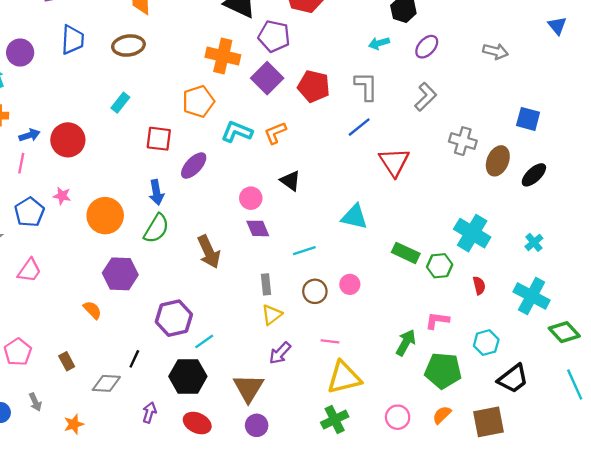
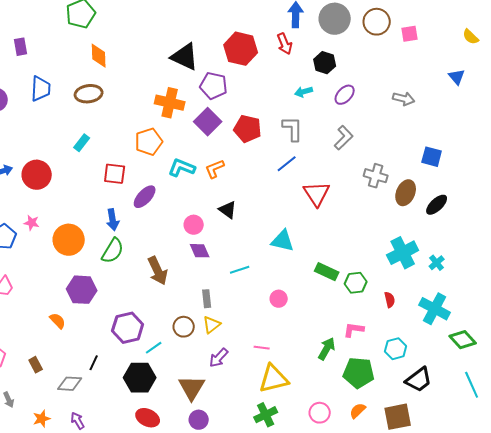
cyan cross: (472, 233) -> (403, 253), moved, turned 32
brown circle: (315, 291) -> (184, 327), moved
purple arrow: (149, 413) -> (78, 421), moved, turned -48

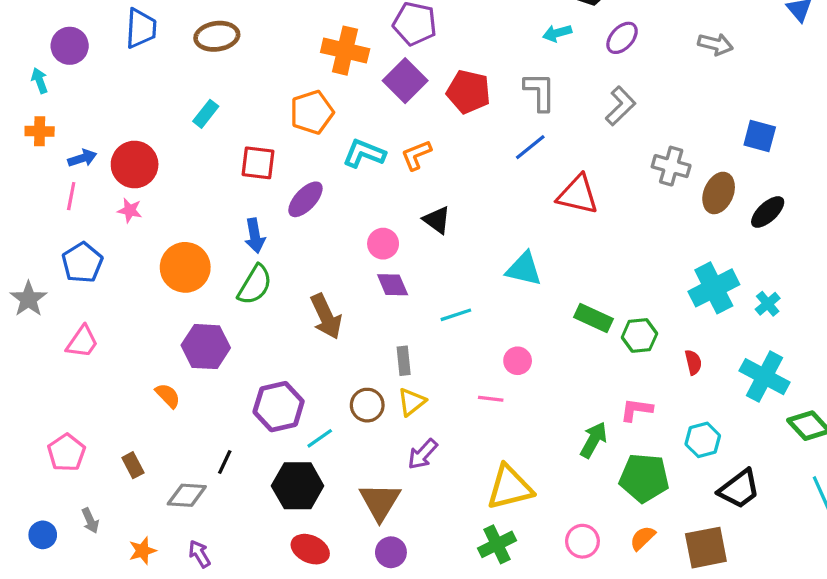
red triangle: (317, 194) -> (578, 195), turned -44
pink star: (32, 223) -> (130, 210), moved
pink line: (262, 348) -> (491, 399), moved

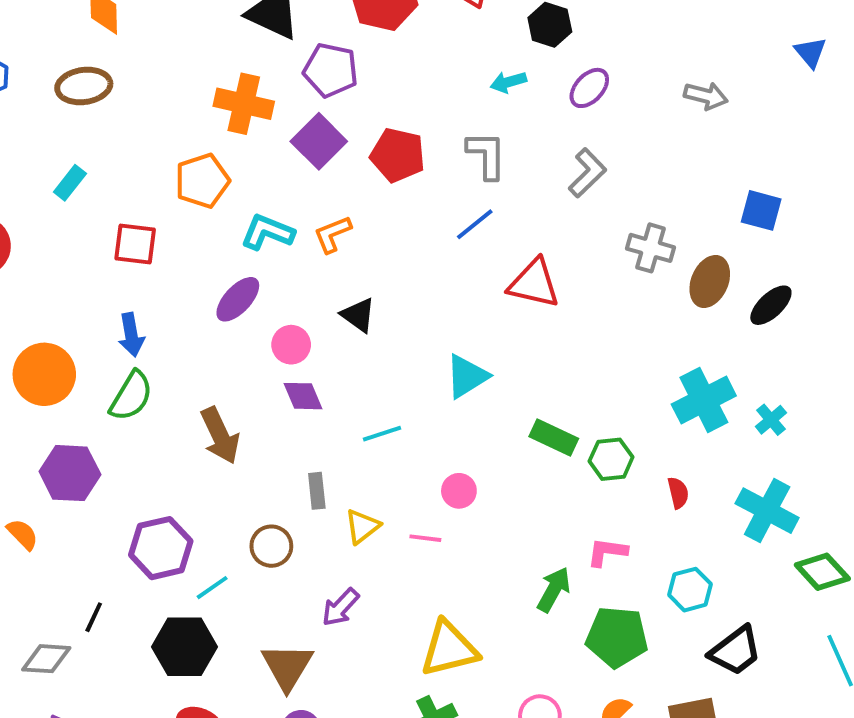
purple ellipse: (305, 199) -> (238, 299), moved
cyan triangle: (524, 269) -> (467, 376), turned -45
yellow triangle: (412, 402) -> (362, 526), moved

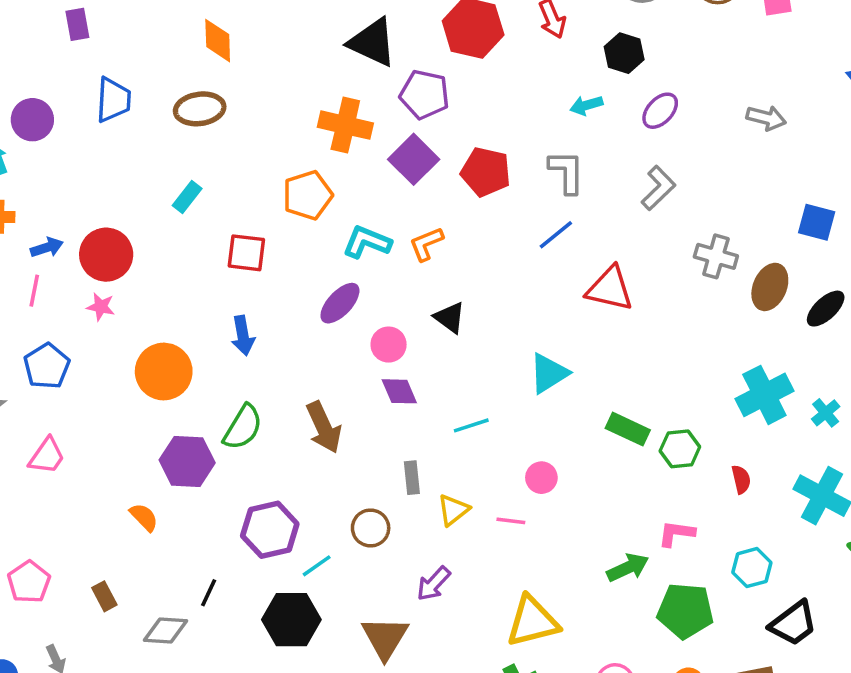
green semicircle: (131, 396) -> (243, 427), moved
green arrow: (554, 590) -> (628, 568), turned 36

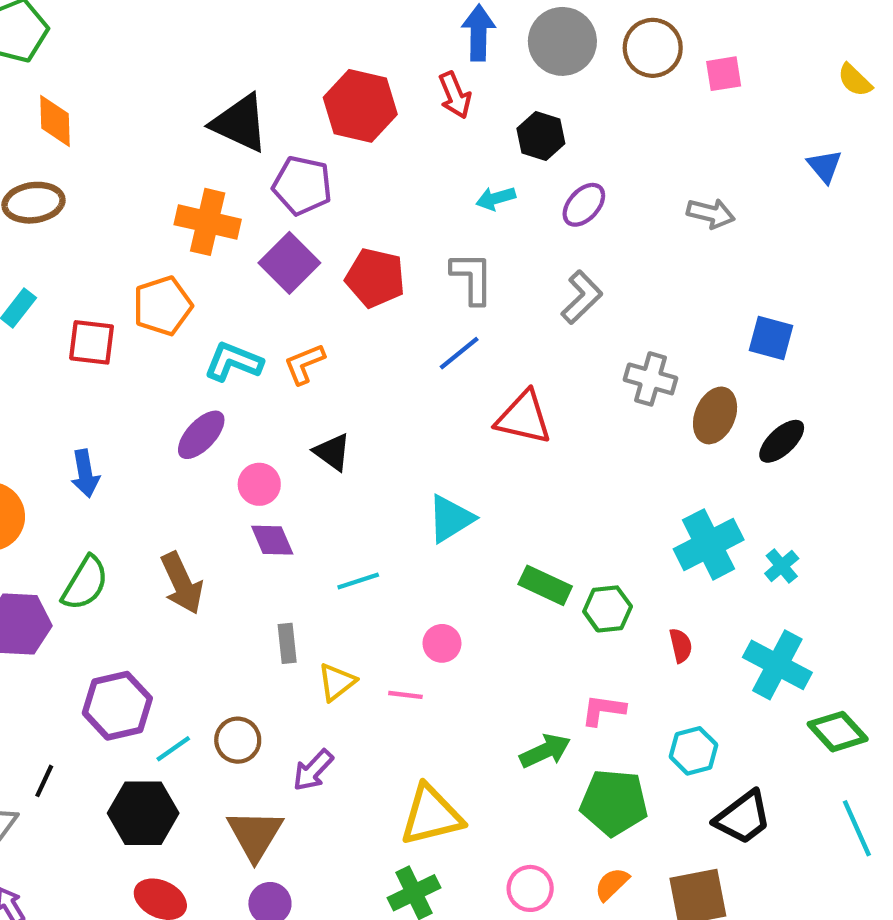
red square: (246, 253) -> (92, 342), moved
brown circle: (371, 528) -> (238, 740), moved

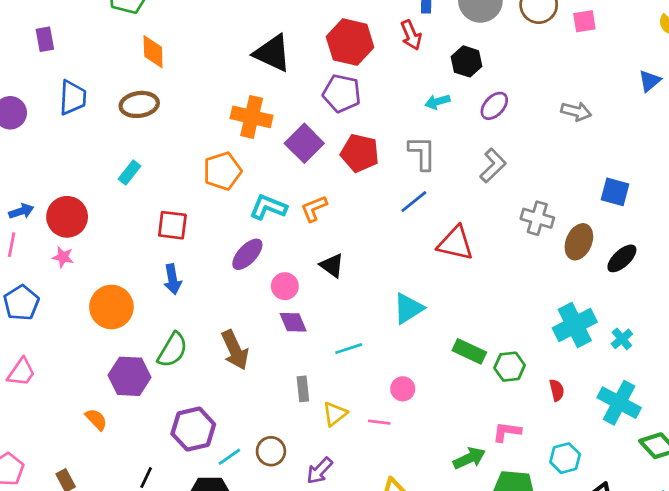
blue triangle: (825, 166) -> (650, 81), turned 30
purple pentagon: (302, 185) -> (342, 93), moved
red square: (92, 342) -> (172, 225), moved

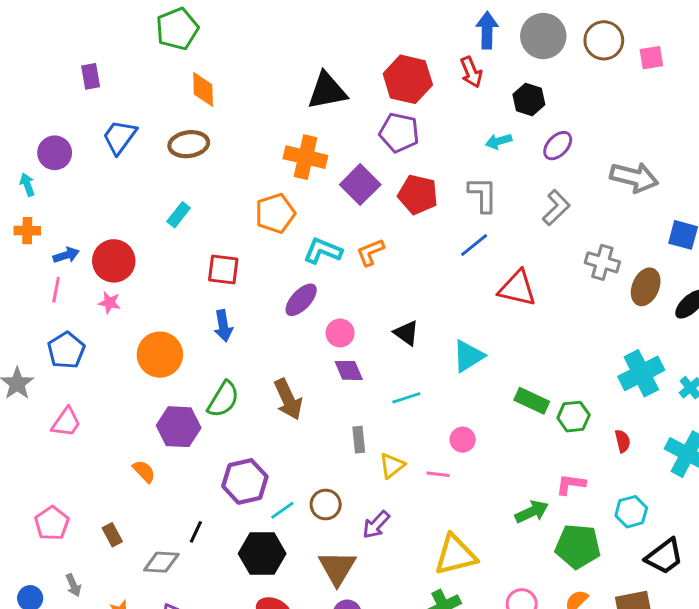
black triangle: (272, 53) -> (327, 91), turned -36
blue trapezoid: (73, 98) -> (120, 137), turned -147
gray arrow: (576, 111) -> (634, 177), moved, size x1.5
black triangle: (332, 265) -> (406, 333), moved

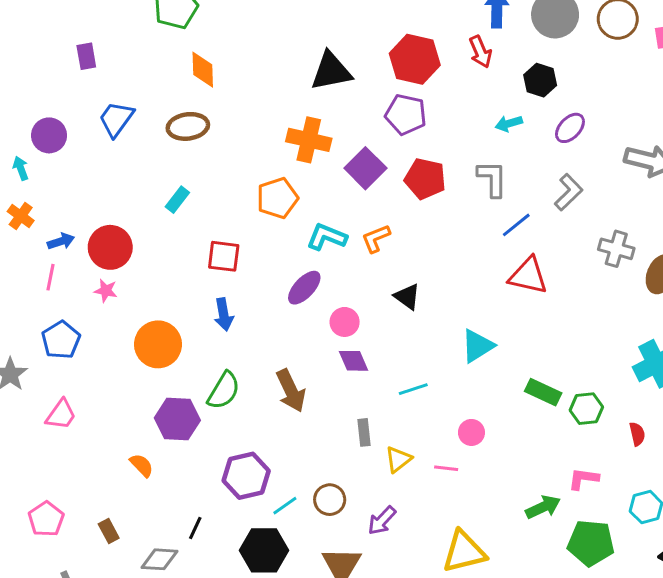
orange cross: (27, 231) -> (21, 216), turned 35
blue line: (474, 245) -> (516, 225), moved
black triangle: (406, 333) -> (407, 297), moved

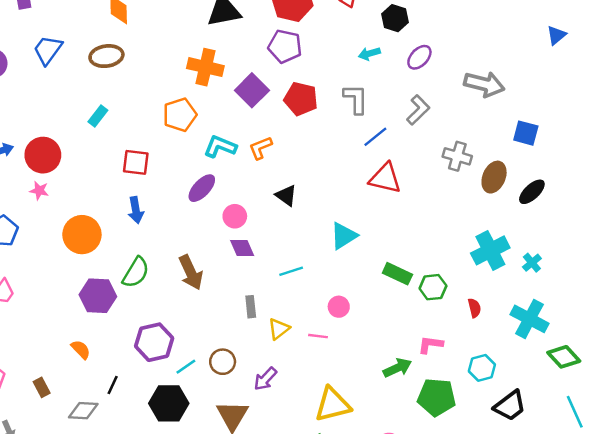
orange semicircle: (142, 465) -> (81, 349), moved

